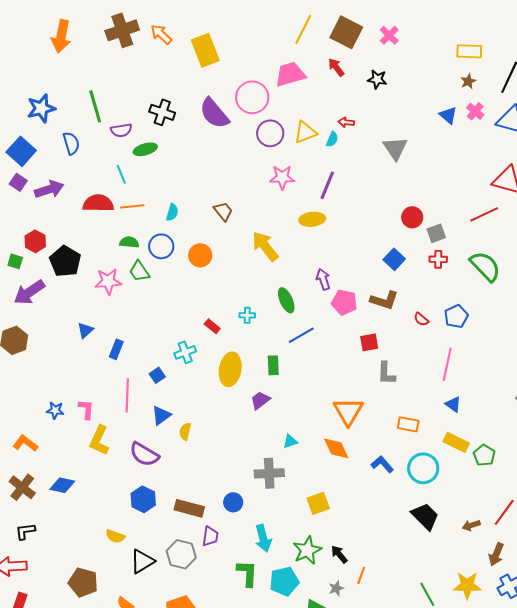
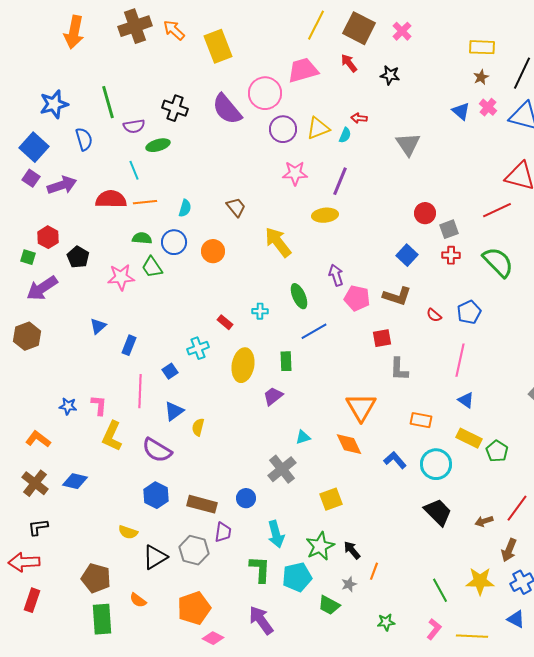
black pentagon: (65, 261) -> (78, 257), size x0.7
gray cross: (269, 473) -> (282, 469), turned -36

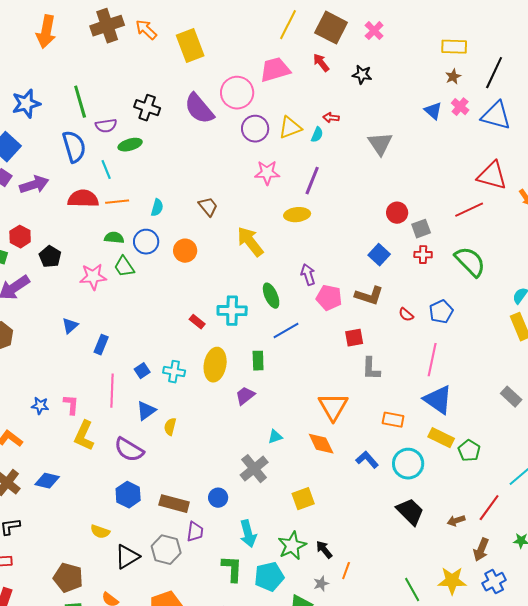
blue semicircle: (84, 139) -> (74, 147), moved, size x1.4
cyan cross: (260, 311) -> (232, 311), size x1.8
cyan cross: (198, 348) -> (174, 372), moved, turned 30
blue triangle: (466, 400) -> (438, 400), size x1.8

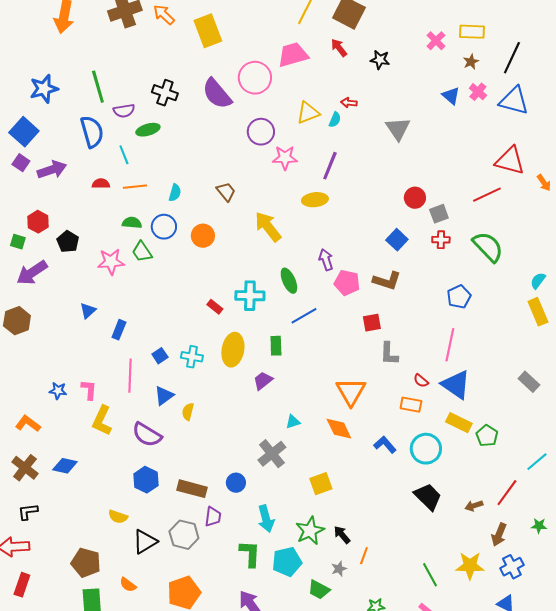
pink cross: (374, 31) -> (436, 41), moved
purple circle: (255, 129) -> (261, 132), moved
red semicircle: (83, 199) -> (101, 184), size x0.6
red semicircle: (406, 315) -> (421, 381), moved

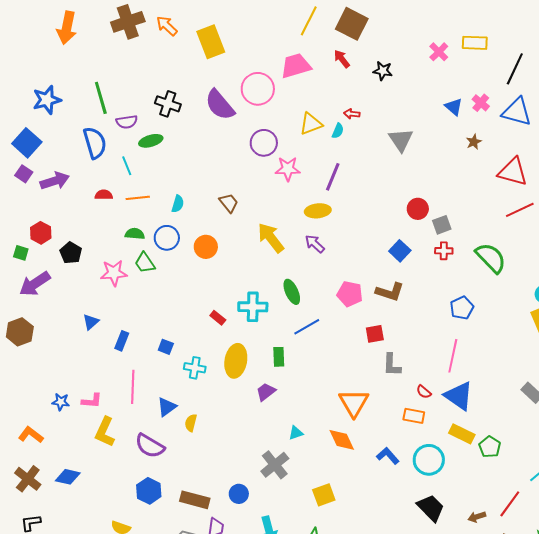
brown star: (471, 62) -> (474, 142), moved
red line: (487, 195) -> (520, 210), moved
purple arrow: (326, 260) -> (315, 244), moved, turned -30
blue square: (160, 356) -> (166, 347), moved, turned -35
pink L-shape: (89, 390) -> (92, 401), turned 90

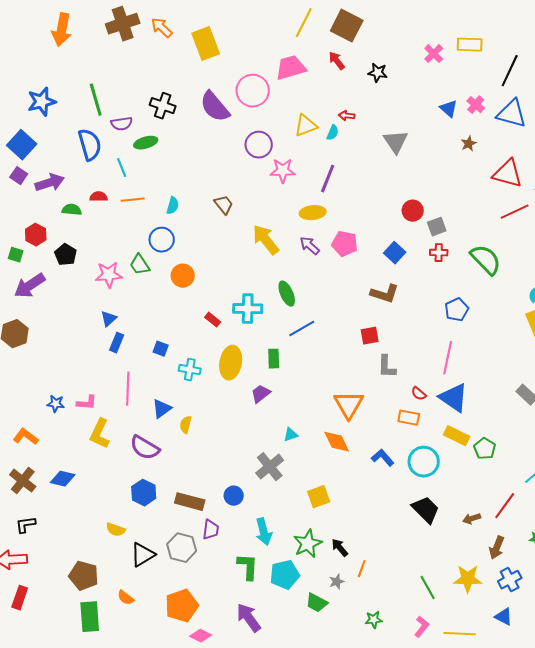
green semicircle: (135, 234) -> (72, 210), moved
orange circle: (206, 247) -> (183, 276), moved
pink pentagon: (350, 294) -> (345, 244), moved
blue triangle: (91, 322) -> (109, 319), moved

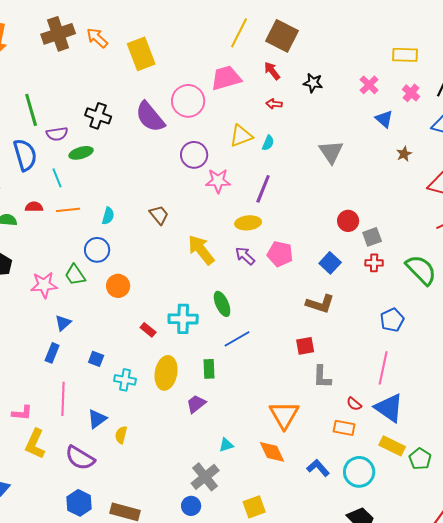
pink cross: (434, 54) -> (369, 85), moved
pink cross: (476, 105) -> (411, 93), moved
red arrow: (347, 116) -> (274, 104), moved
blue triangle: (109, 319) -> (63, 323), moved
blue circle: (234, 496) -> (191, 506), moved

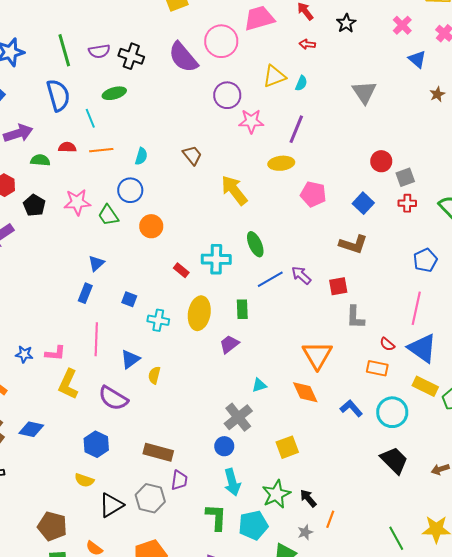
black star: (313, 83) -> (346, 23), turned 30
purple semicircle: (57, 134) -> (99, 51), moved
purple arrow: (245, 256) -> (301, 275), moved
pink star: (44, 285) -> (77, 202), moved
blue hexagon: (79, 503) -> (96, 444), moved

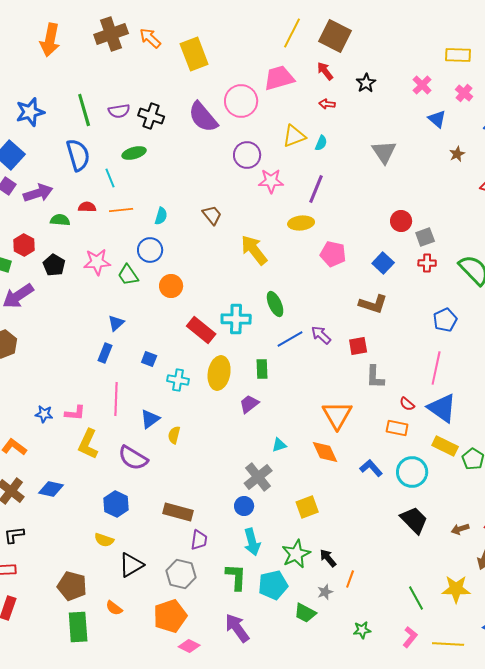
red rectangle: (181, 270) -> (201, 330), size x1.8
gray hexagon: (150, 498) -> (181, 574), moved

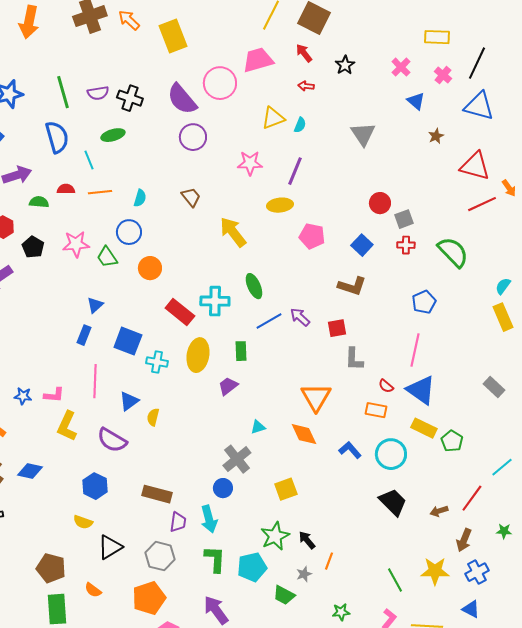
purple circle: (247, 155) -> (193, 137), moved
blue square: (149, 359) -> (128, 341), size x1.8
cyan arrow: (252, 542) -> (209, 519), moved

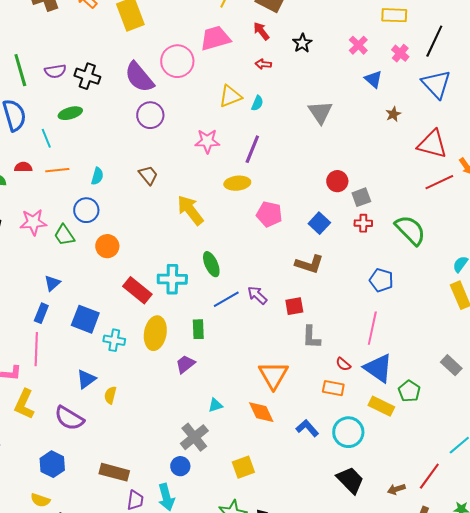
blue triangle: (479, 106) -> (436, 84), turned 32
blue pentagon: (424, 302) -> (381, 280), turned -30
pink line: (95, 381) -> (36, 349), moved
green pentagon: (452, 441) -> (409, 391), moved

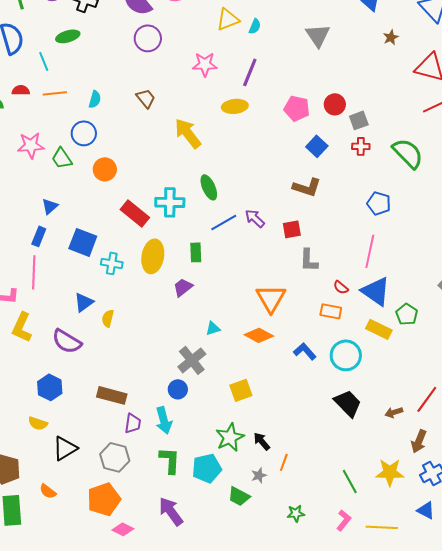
pink pentagon: (269, 214) -> (297, 108), moved
orange diamond: (261, 412) -> (259, 335), turned -36

